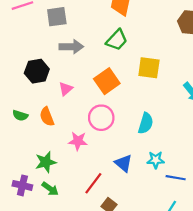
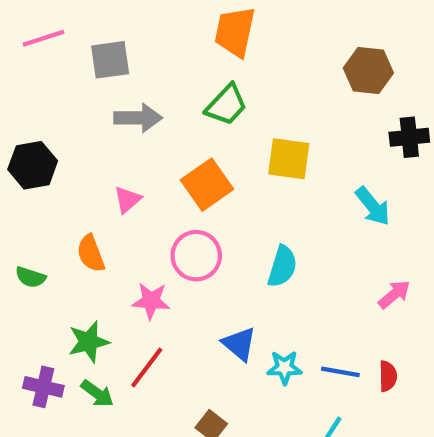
black hexagon: (37, 71) -> (33, 165), moved
green semicircle: (20, 115) -> (31, 277), moved
cyan star: (156, 160) -> (284, 368), moved
red line: (93, 183) -> (147, 368), moved

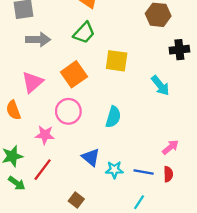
pink triangle: (127, 200) -> (32, 82), size x1.5
pink arrow: (394, 294) -> (170, 147), moved

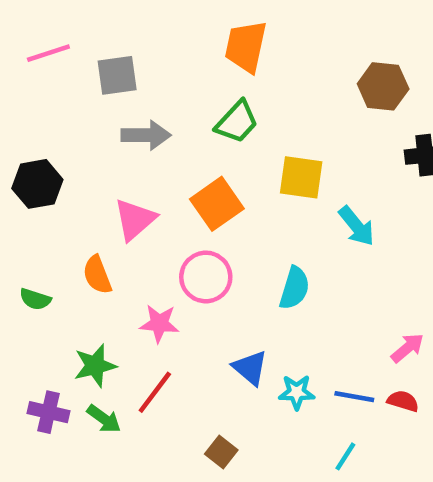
cyan arrow: (160, 86) -> (356, 226), moved
red semicircle: (168, 174) -> (403, 401), turned -72

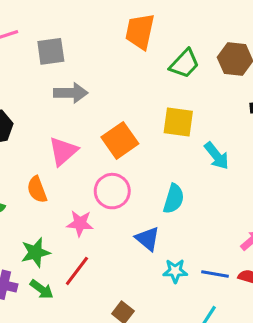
green trapezoid: (237, 122) -> (184, 64), moved
blue triangle: (250, 368) -> (148, 239), moved

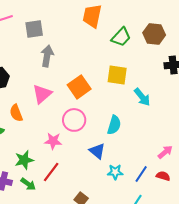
gray arrow: (71, 93) -> (47, 56), turned -80
orange semicircle: (37, 190) -> (16, 113), moved
blue line: (215, 274) -> (141, 174), turned -66

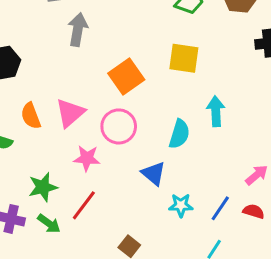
pink triangle: (42, 94) -> (70, 113), moved
cyan arrow: (142, 97) -> (216, 111), moved, turned -144

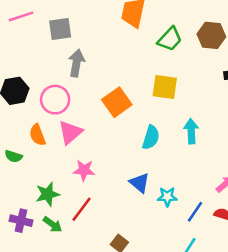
pink circle: (119, 126) -> (55, 100), moved
cyan semicircle: (179, 134) -> (151, 137), moved
cyan star: (181, 205) -> (167, 197), moved

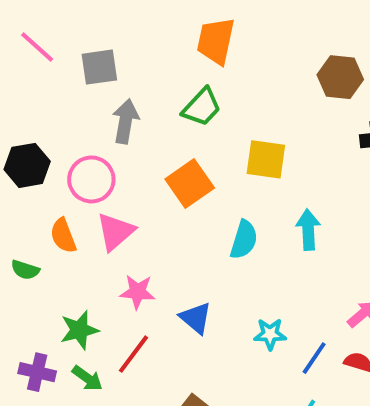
pink line: (21, 16) -> (37, 47), turned 60
green trapezoid: (170, 39) -> (202, 107), moved
blue triangle: (140, 183) -> (196, 318), moved

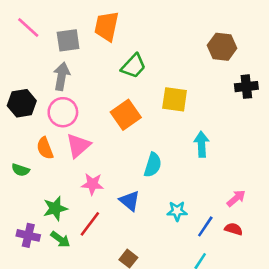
orange trapezoid: (216, 41) -> (107, 26), moved
gray arrow: (125, 121) -> (62, 76), moved
cyan semicircle: (244, 240) -> (153, 165), moved

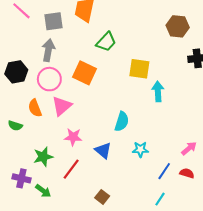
orange square: (126, 115) -> (85, 73), moved, turned -30
cyan arrow: (201, 144) -> (158, 91), moved
cyan star: (177, 211) -> (140, 149), moved
green arrow: (60, 239) -> (43, 191), moved

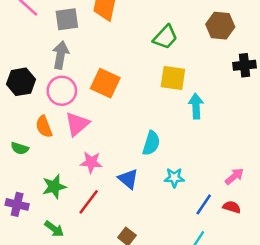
green trapezoid: (106, 42) -> (165, 37), moved
purple cross: (21, 178) -> (17, 204), moved

